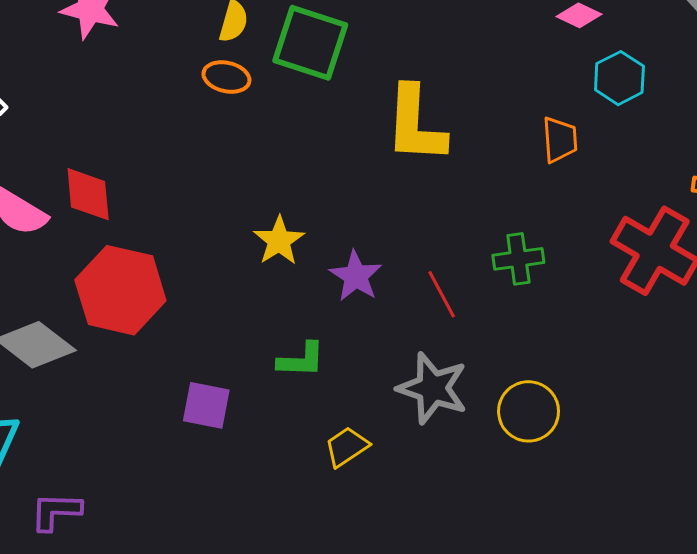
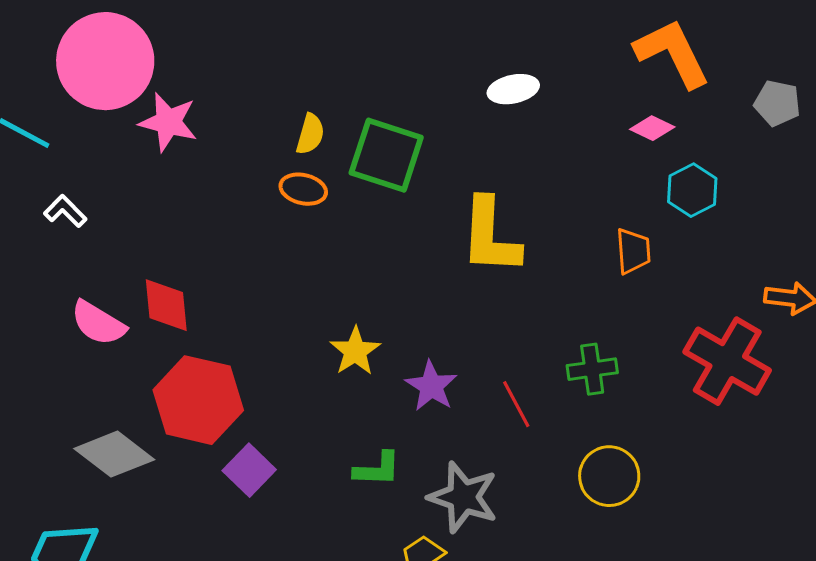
gray star: (433, 388) -> (463, 497), moved
purple square: (206, 405) -> (249, 470), moved, turned 33
yellow circle: (529, 411) -> (609, 476), moved

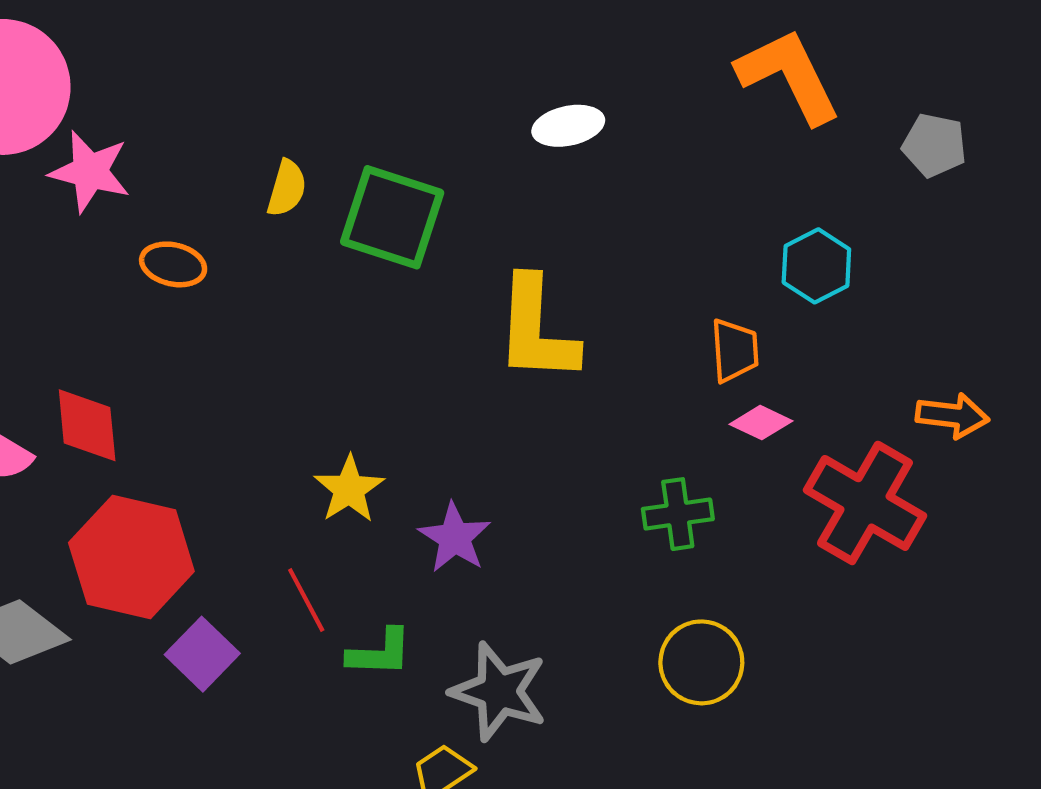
pink diamond: (652, 128) -> (761, 423), moved
orange ellipse: (303, 189) -> (173, 264), moved
red line: (516, 404) -> (306, 600), moved

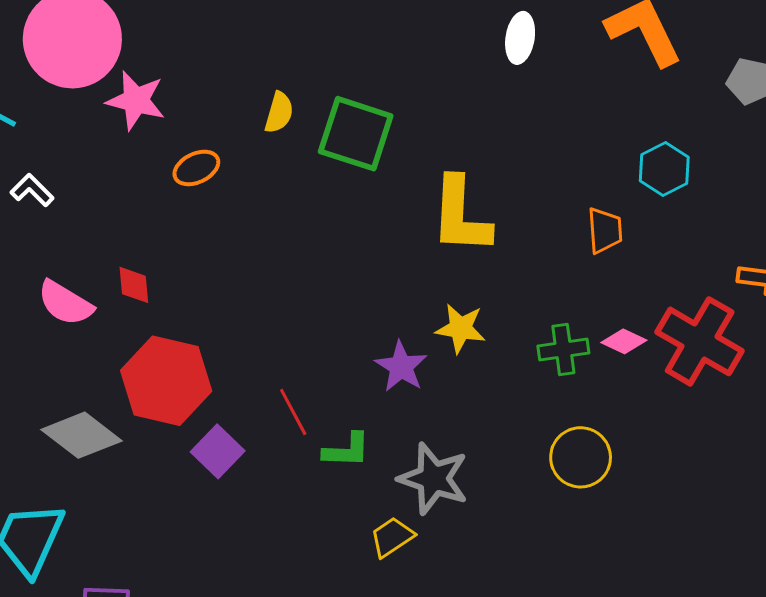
white ellipse: (568, 126) -> (520, 38), moved, turned -69
orange ellipse: (173, 264) -> (196, 168), turned -39
pink diamond: (761, 423) -> (624, 341), moved
red diamond: (87, 425) -> (134, 285), size x0.7
yellow star: (349, 489) -> (461, 328), moved, turned -30

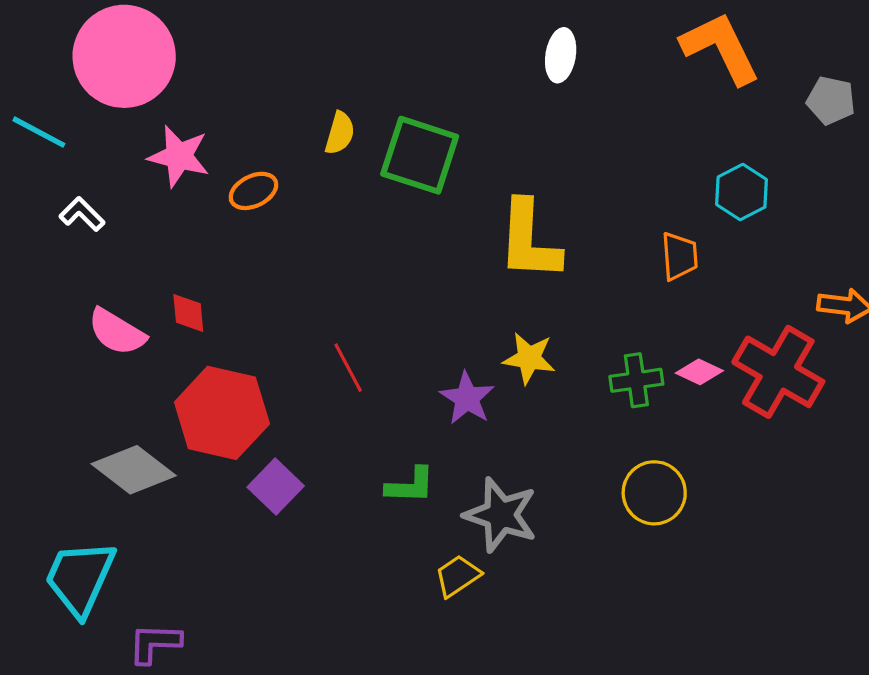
white ellipse: (520, 38) -> (561, 55), moved
pink star: (136, 100) -> (179, 156), moved
red line: (293, 412) -> (348, 368), moved

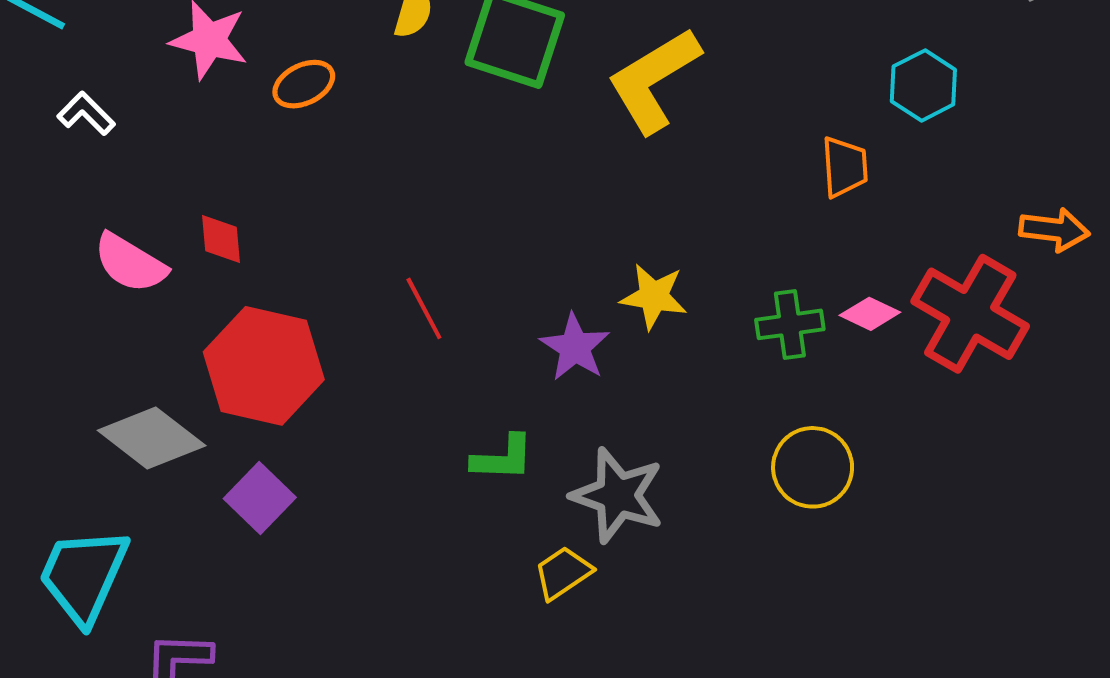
yellow L-shape: (529, 240) -> (654, 80), moved, turned 56
purple square: (276, 487) -> (260, 498), moved

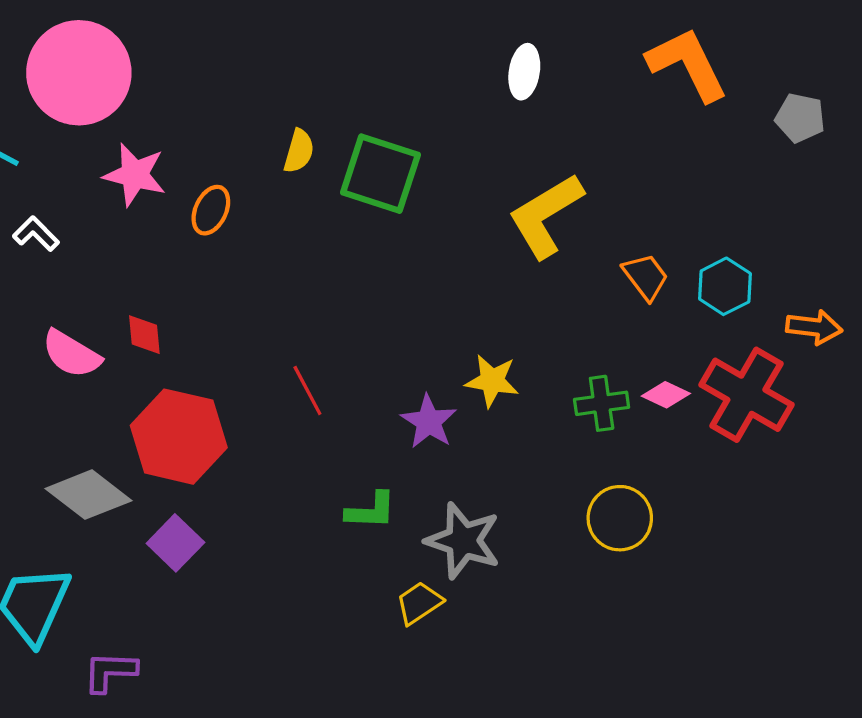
yellow L-shape: (654, 80) -> (546, 215), moved
orange ellipse: (304, 84) -> (211, 210), turned -39
cyan hexagon: (923, 85) -> (725, 286), moved
orange trapezoid: (845, 167) -> (646, 277), turned -33

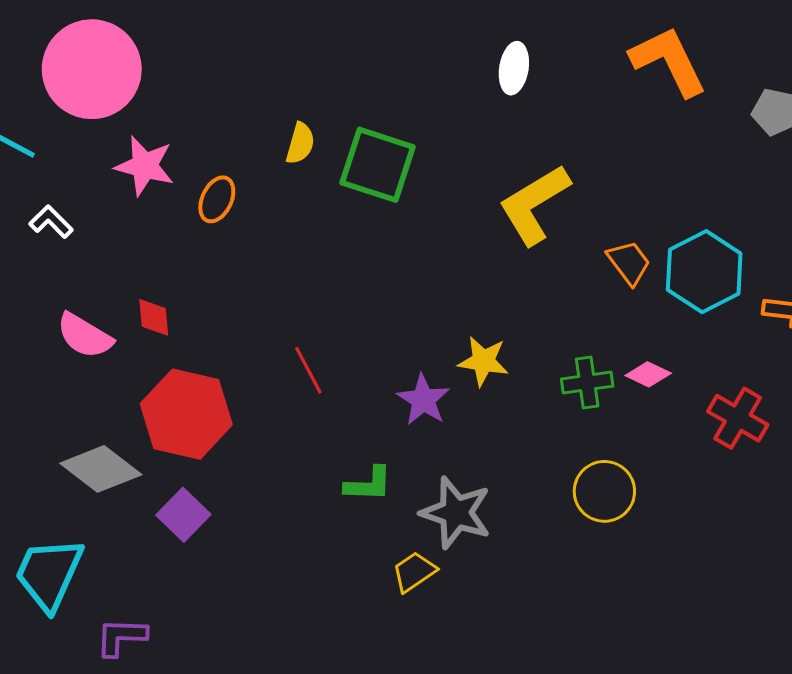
cyan hexagon: (725, 286) -> (704, 272), size x1.5
red cross: (746, 395) -> (738, 418), moved, size x0.7

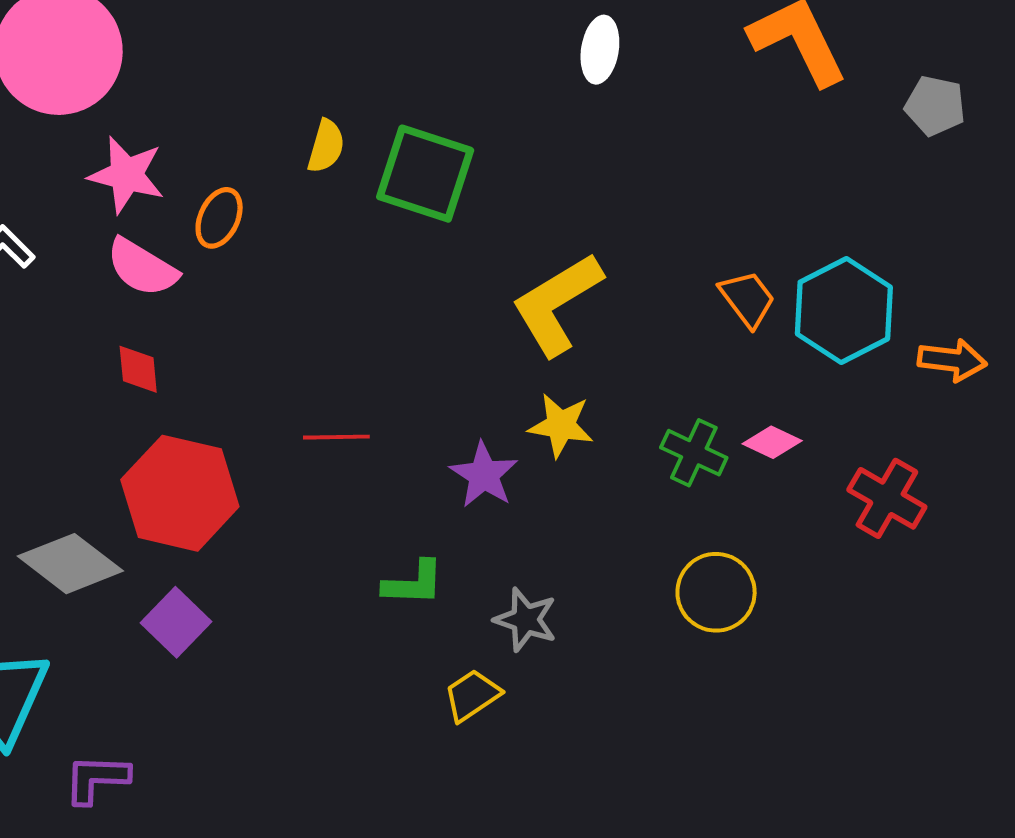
yellow L-shape: (534, 204) -> (557, 304), moved
pink semicircle: (85, 336) -> (142, 267), moved
red line: (308, 370) -> (336, 437), turned -63
green cross: (587, 383) -> (694, 453), turned 33
gray star: (456, 513) -> (526, 620), size x0.7

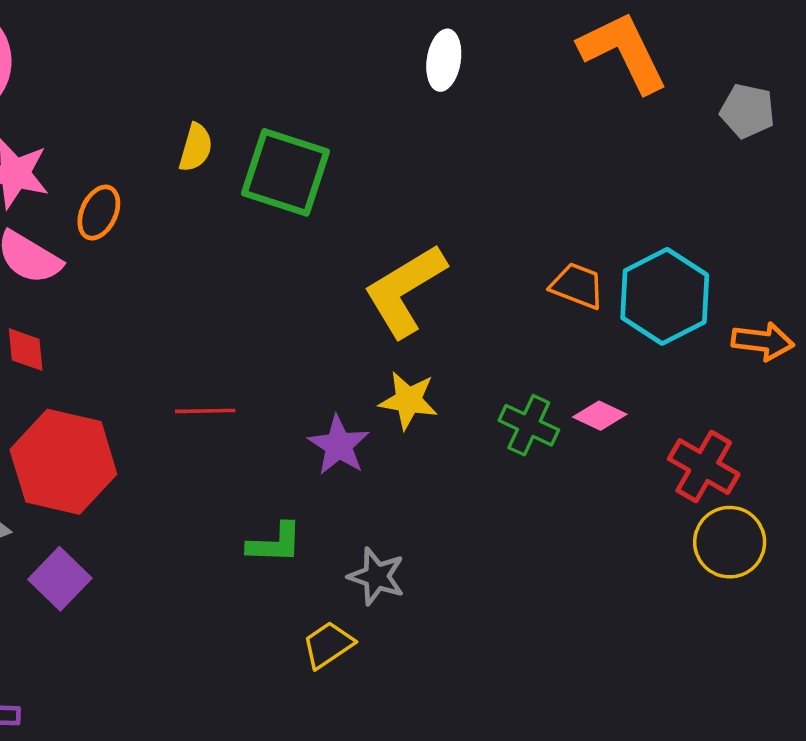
orange trapezoid: (747, 299) -> (577, 286), turned -32
yellow circle: (716, 592) -> (730, 542), moved

